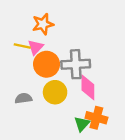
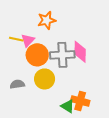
orange star: (43, 24) -> (47, 20), moved
pink diamond: (88, 87) -> (80, 52), moved
green triangle: (82, 124) -> (68, 106), turned -40

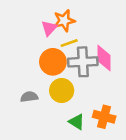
yellow line: (16, 39) -> (69, 43), moved, turned -32
pink triangle: (28, 40) -> (49, 28), moved
green triangle: (68, 106) -> (77, 122), moved

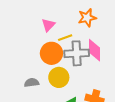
orange star: (64, 21) -> (87, 18), moved

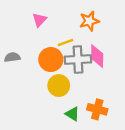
pink triangle: (48, 25) -> (39, 20), moved
gray semicircle: (32, 83) -> (12, 57), moved

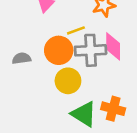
gray semicircle: (12, 57) -> (22, 58), moved
green triangle: (72, 114) -> (84, 114), size x1.5

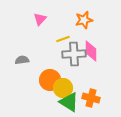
orange circle: (59, 50) -> (50, 80), moved
yellow circle: (68, 81) -> (63, 88), moved

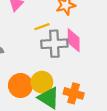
orange circle: (50, 80) -> (20, 85), moved

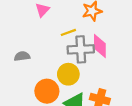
yellow circle: (42, 82) -> (68, 74), moved

